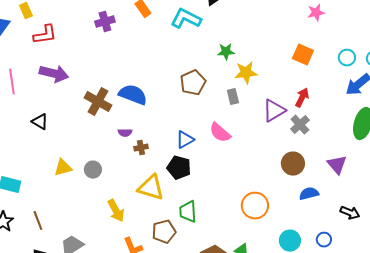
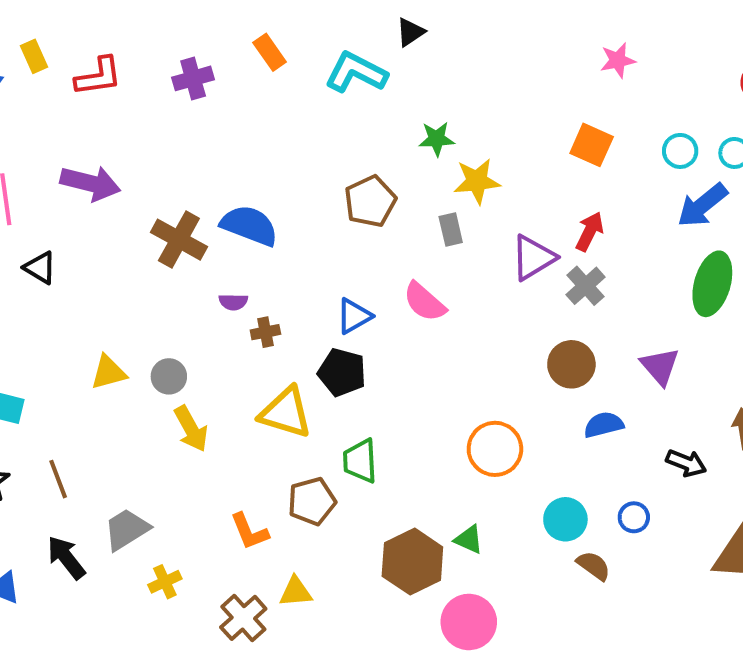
red L-shape: (45, 35) -> (98, 76), moved
black triangle: (40, 122) -> (40, 268), moved
yellow arrow: (116, 211) -> (191, 429), moved

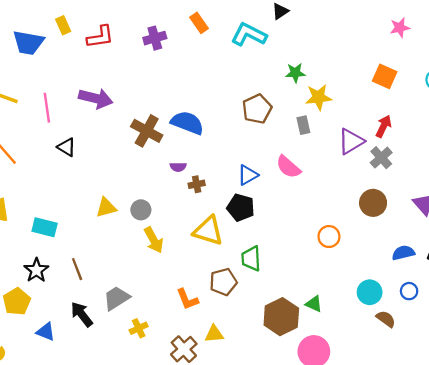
blue semicircle: (604, 425) -> (403, 253), moved
orange circle: (495, 449) -> (329, 237), moved, size x0.7

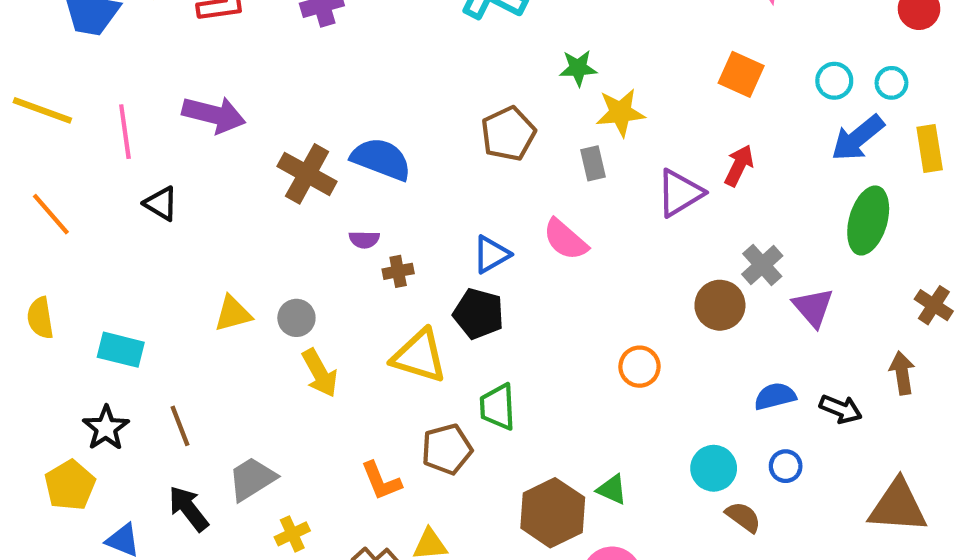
gray cross: (381, 158) -> (762, 265), moved

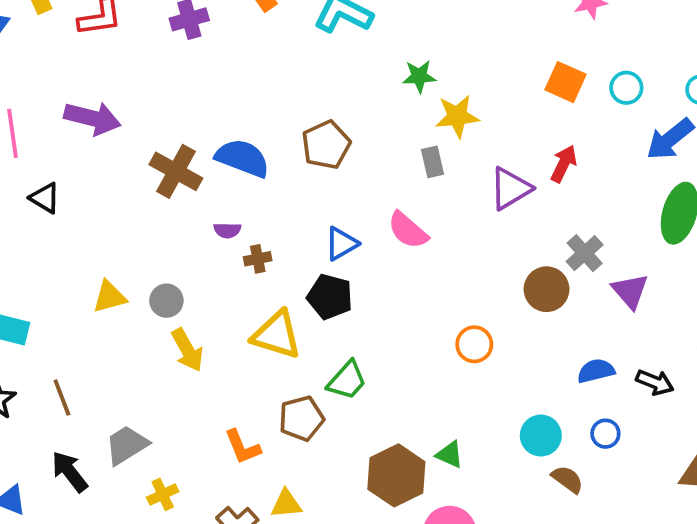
cyan circle: (834, 81) -> (626, 88), moved
brown pentagon: (508, 134) -> (326, 145), moved
green trapezoid: (498, 407) -> (347, 380), turned -135

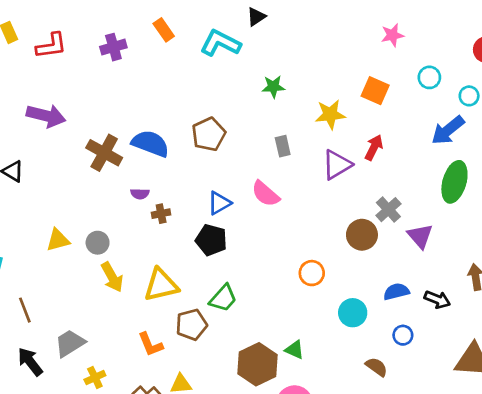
cyan circle: (626, 88) -> (429, 77), moved
yellow star: (457, 116) -> (330, 114), moved
yellow triangle: (277, 335) -> (161, 285), moved, turned -30
cyan circle: (541, 436) -> (353, 313), moved

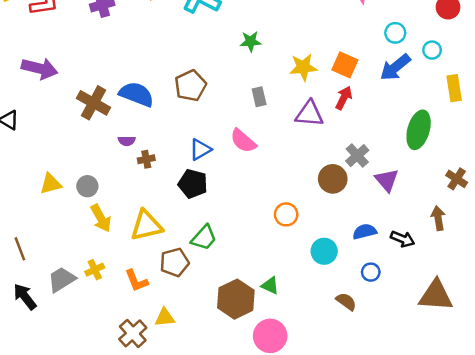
orange square: (375, 91) -> (345, 65), moved
blue arrow: (448, 130) -> (395, 67), moved
purple triangle: (337, 165) -> (309, 114), turned 36
yellow cross: (95, 377) -> (95, 270), moved

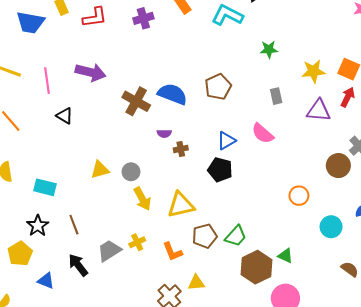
green trapezoid: (204, 238) -> (236, 236), moved

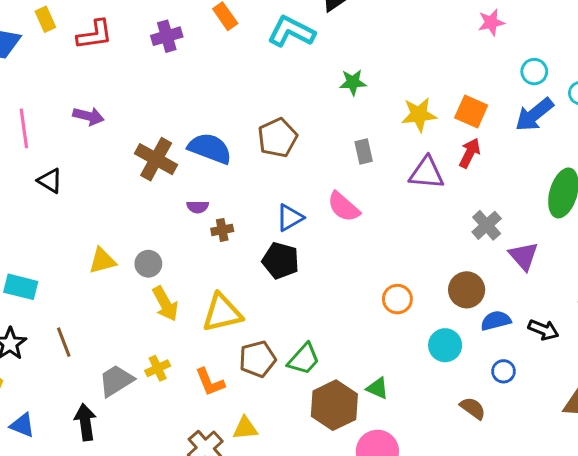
purple arrow: (91, 72) -> (88, 116), size x0.7
brown circle: (338, 166) -> (467, 290), moved
black arrow: (78, 265) -> (85, 422), moved, turned 30

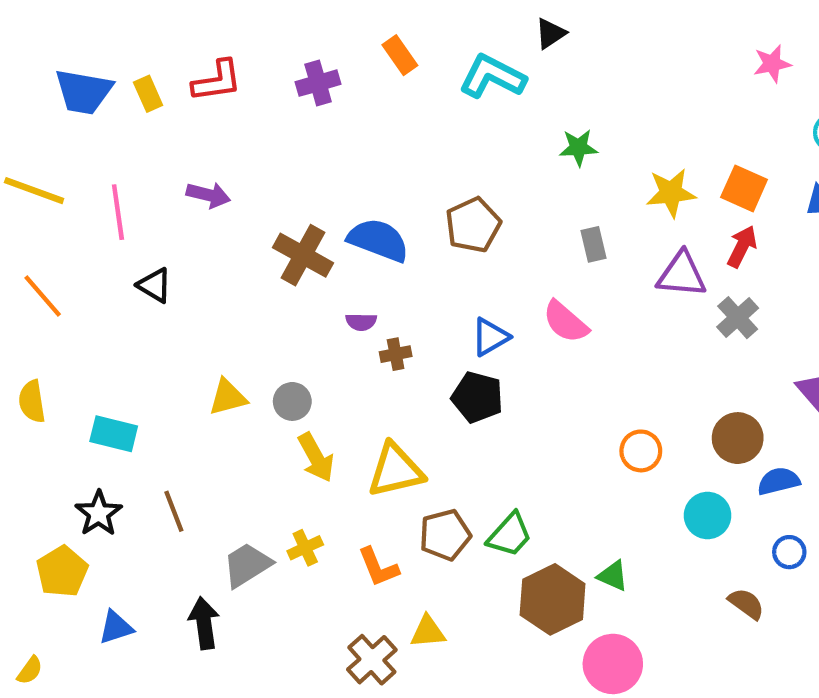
yellow rectangle: (45, 19) -> (148, 94), moved
gray cross: (487, 225) -> (738, 318), moved
blue triangle: (22, 425) -> (116, 627), turned -40

